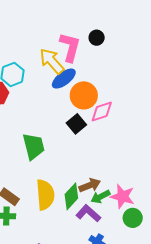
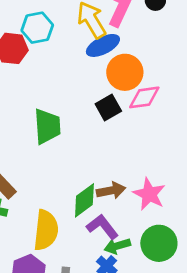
yellow semicircle: (45, 195) -> (46, 230), moved
pink star: (122, 196) -> (149, 194), moved
green arrow: (100, 197) -> (117, 246), moved
green circle: (133, 218) -> (159, 243), size x1.4

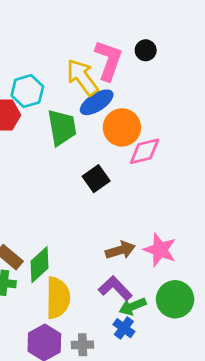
black square: (108, 107) -> (96, 179), moved
green trapezoid: (47, 126) -> (62, 127), moved
green diamond: (84, 200) -> (39, 265), moved

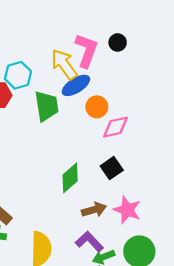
orange circle: (122, 127) -> (97, 107), size x0.7
black square: (96, 179) -> (112, 168), moved
green diamond: (39, 265) -> (70, 178), moved

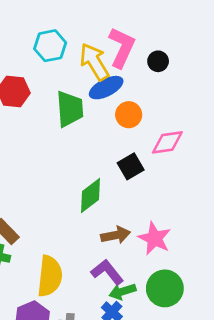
black circle: (118, 42) -> (158, 61), moved
cyan hexagon: (18, 75) -> (50, 46), moved
pink diamond: (115, 127) -> (167, 142), moved
black square: (112, 168) -> (131, 166), moved

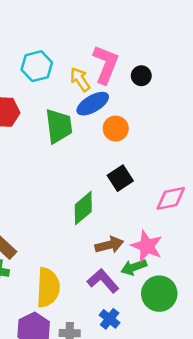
yellow arrow: (94, 62) -> (80, 79), size x0.7
pink diamond: (167, 142) -> (171, 198), moved
green arrow: (122, 291) -> (134, 267), moved

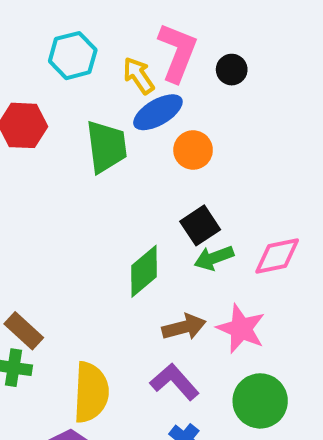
green arrow: (134, 267) -> (214, 258), moved

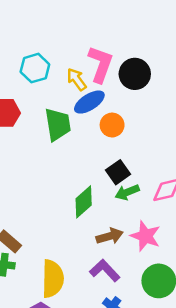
black circle: (232, 70) -> (135, 74), size x1.6

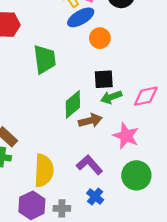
green trapezoid: (58, 124) -> (45, 59), moved
black square: (118, 172) -> (104, 79), turned 30
brown arrow: (110, 236) -> (90, 121), moved

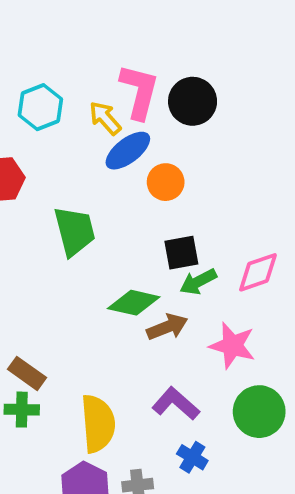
green diamond: (73, 104) -> (134, 303), turned 60

